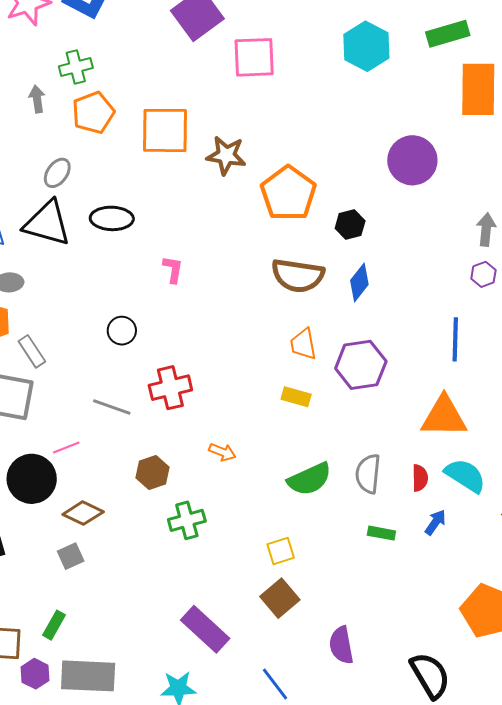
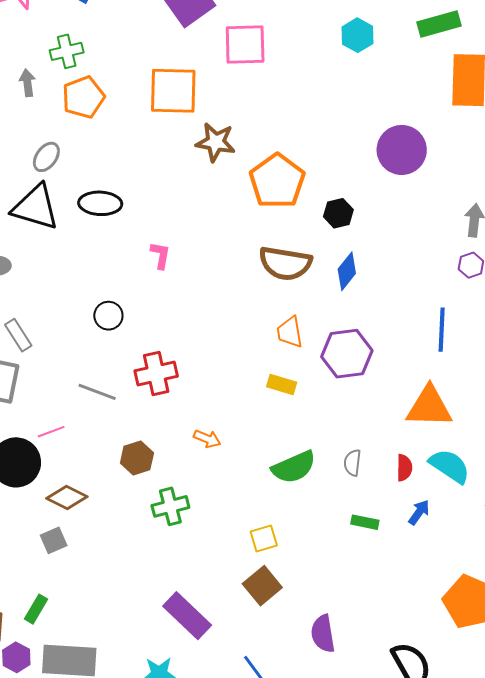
cyan hexagon: (366, 46) -> (357, 35), size x0.7
orange square: (165, 130) -> (173, 91), moved
gray semicircle: (368, 474) -> (352, 463), size x0.7

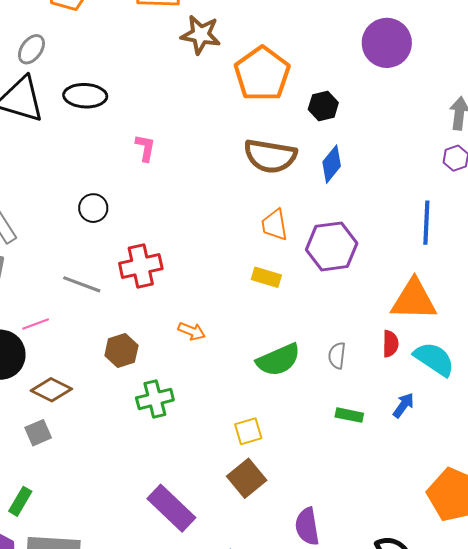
red semicircle: (404, 468) -> (390, 344), moved

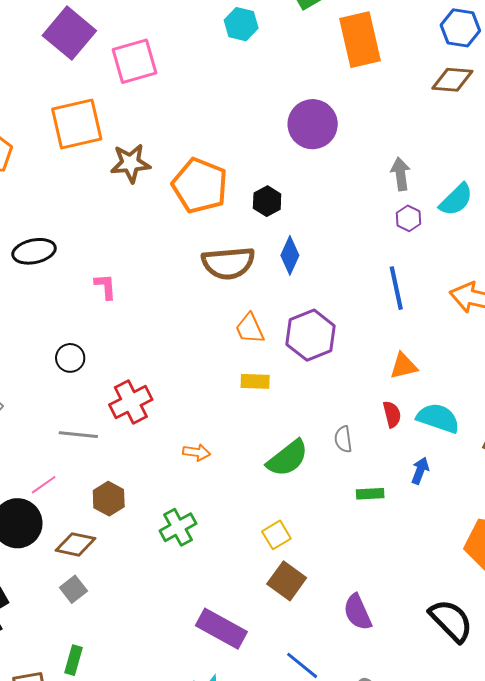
orange triangle: (414, 300) -> (404, 366), size x0.6
brown hexagon: (121, 350) -> (109, 499), moved

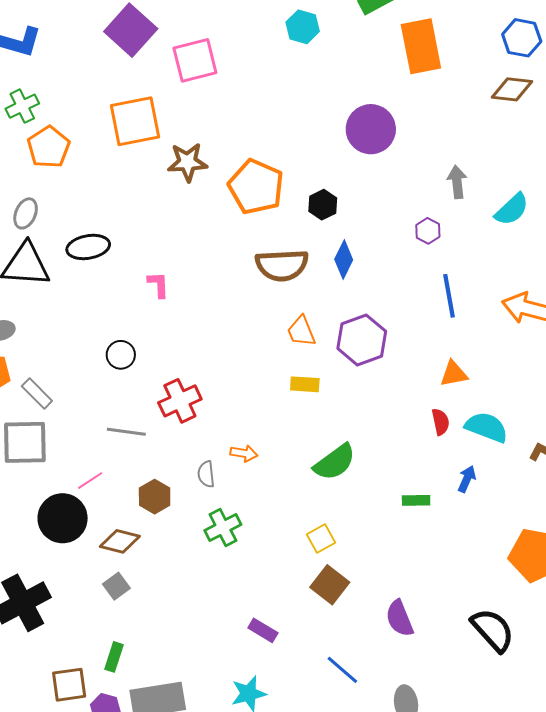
purple hexagon: (409, 218) -> (428, 231), moved
gray semicircle: (343, 439) -> (206, 474), moved
purple rectangle: (221, 629) -> (263, 630), size x0.6

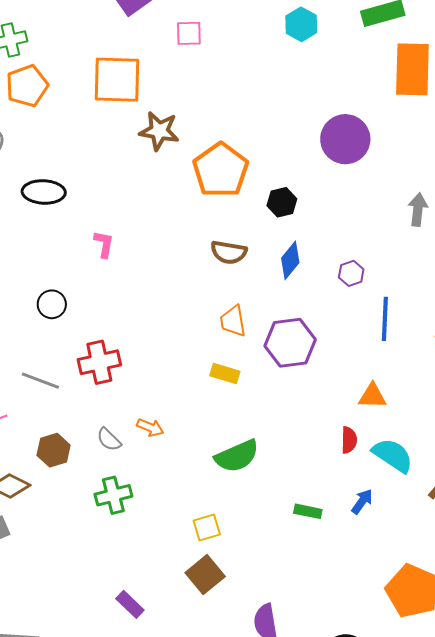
pink square: (195, 60) -> (189, 33), size x0.6
purple hexagon: (428, 231) -> (351, 273), moved
brown semicircle: (282, 265) -> (229, 252), size x0.7
gray semicircle: (206, 474) -> (109, 440), turned -52

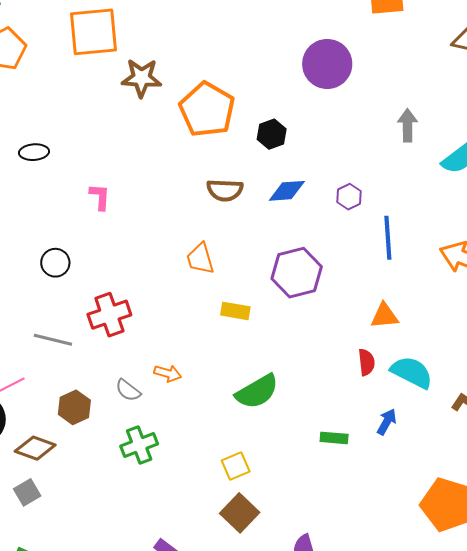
black ellipse: (44, 192) -> (34, 152), size x0.7
blue diamond: (290, 260) -> (287, 191), turned 54
orange trapezoid: (233, 321) -> (200, 259), moved

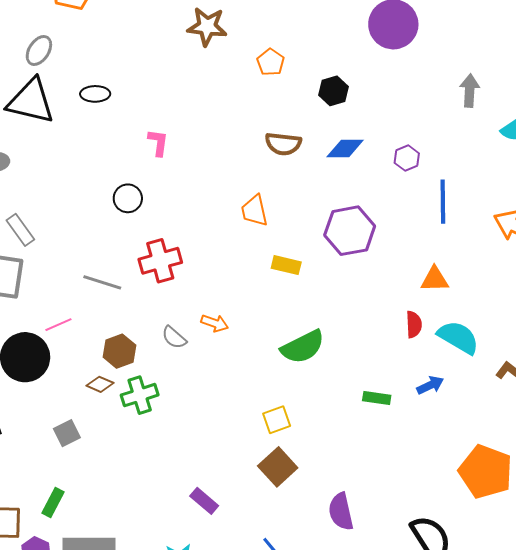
orange pentagon: (207, 110) -> (271, 62), size x0.5
black circle: (55, 263) -> (128, 198), moved
blue arrow: (387, 422) -> (430, 385), turned 32
green cross: (139, 445) -> (140, 395), moved
brown diamond: (35, 448) -> (100, 384), moved, size x0.7

